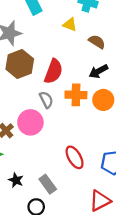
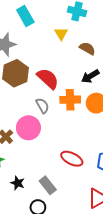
yellow triangle: (70, 25) -> (61, 34), turned 40
red semicircle: (53, 71) -> (48, 79), turned -65
red ellipse: (75, 157) -> (72, 159), turned -30

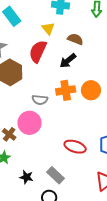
black arrow: (90, 76) -> (68, 61), moved
red semicircle: (48, 79) -> (38, 51), moved, turned -100
gray semicircle: (42, 106) -> (40, 100), turned 133

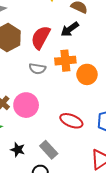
red semicircle: (38, 51) -> (41, 37), moved
orange circle: (91, 90) -> (87, 74), moved
pink circle: (30, 123) -> (26, 105), moved

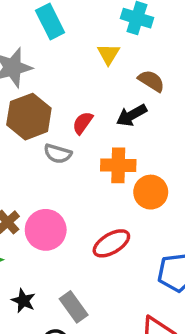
red semicircle: (41, 37) -> (83, 123), size x0.6
gray semicircle: (37, 69) -> (58, 154), moved
red ellipse: (71, 121) -> (111, 243), moved, turned -60

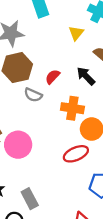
black arrow: (131, 115) -> (86, 76), turned 66
red ellipse: (111, 243) -> (76, 154), moved

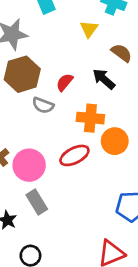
red ellipse: (76, 154) -> (74, 155), moved
gray rectangle: (30, 199) -> (37, 202), moved

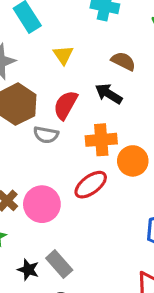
yellow triangle: (89, 29) -> (63, 55), moved
red semicircle: (65, 82) -> (66, 105), size x1.4
gray rectangle: (37, 202) -> (59, 264), moved

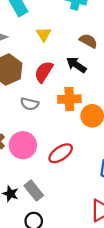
gray semicircle: (46, 135) -> (30, 104), moved
red ellipse: (91, 185) -> (61, 153), moved

